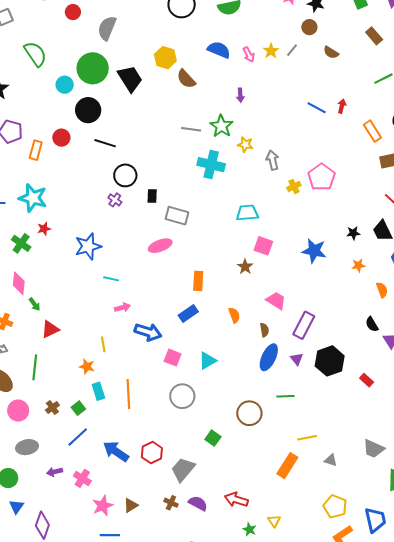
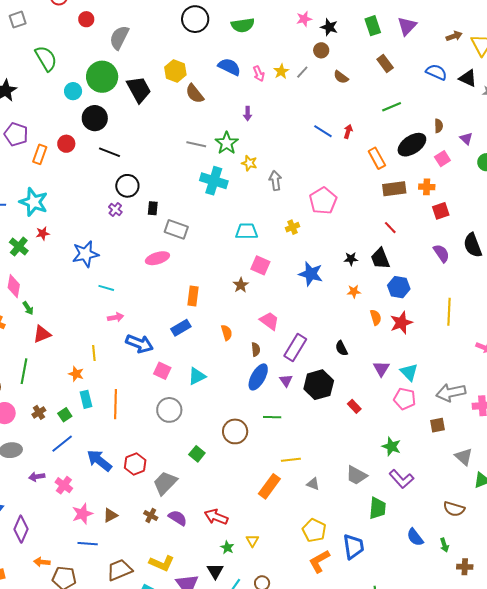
yellow cross: (294, 186) -> (293, 227), moved
black semicircle: (372, 324) -> (342, 348), moved

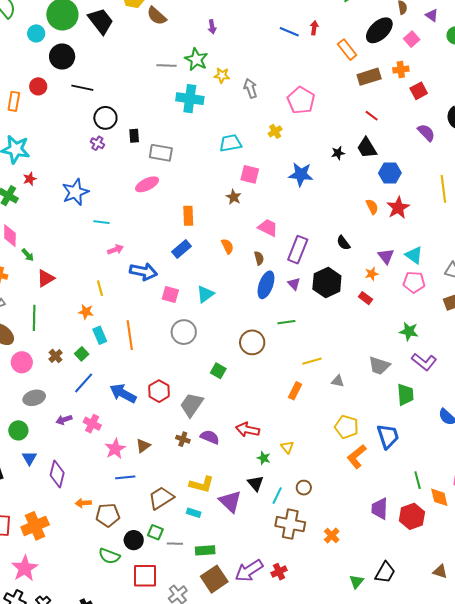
orange star: (354, 291) -> (372, 274), moved
orange rectangle: (269, 486) -> (295, 391), size x0.7

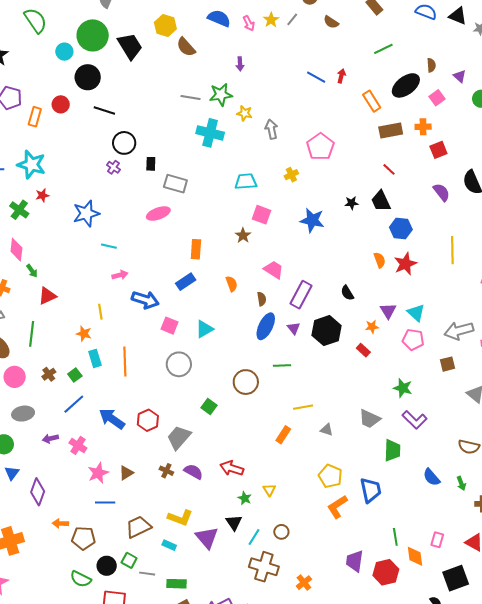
green star: (196, 59) -> (221, 95), turned 30

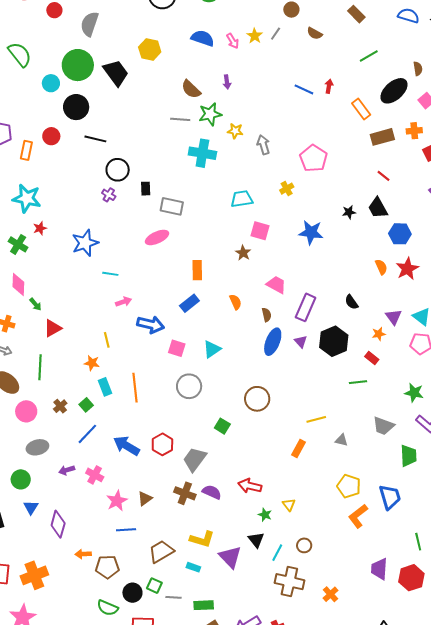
brown semicircle: (186, 47) -> (191, 89), moved
green line: (282, 366) -> (358, 382), moved
brown cross: (166, 471) -> (185, 493), size x1.5

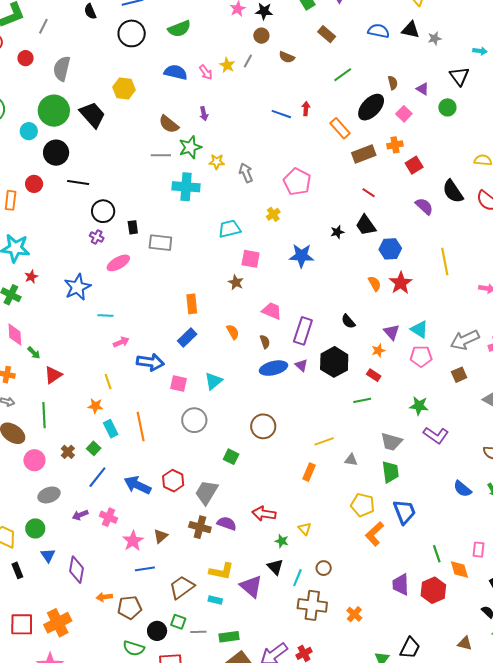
pink ellipse: (157, 237) -> (118, 263), moved
blue ellipse: (273, 342) -> (274, 368), turned 60
green trapezoid: (409, 456) -> (390, 472), moved

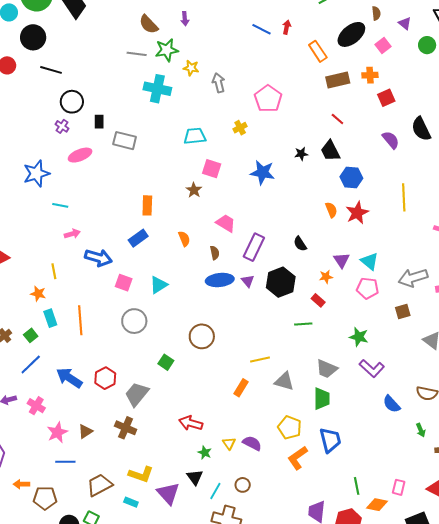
gray triangle: (351, 460) -> (284, 381), size x1.5
blue semicircle: (462, 489) -> (392, 404), moved
purple semicircle: (227, 523) -> (252, 443), moved
orange diamond: (459, 570) -> (377, 505), turned -70

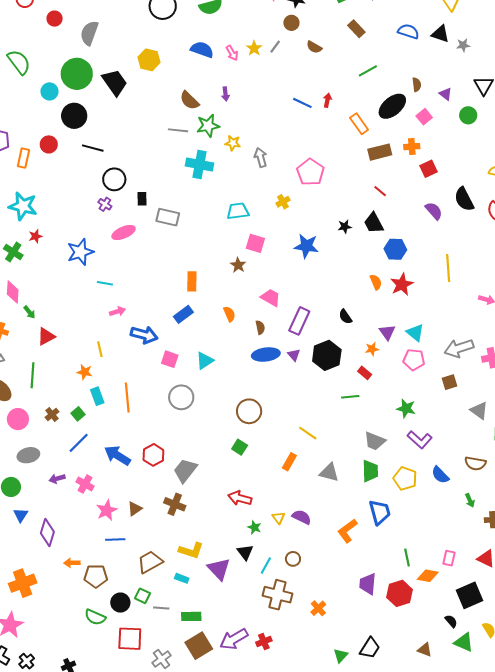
yellow line: (260, 359) -> (308, 433), turned 48
green square: (166, 362) -> (240, 447), moved
gray triangle: (284, 381) -> (329, 472), moved
yellow pentagon: (290, 428) -> (405, 478), moved

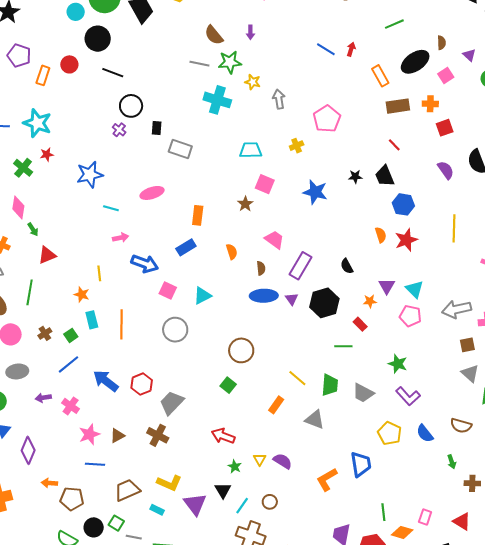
pink ellipse: (124, 233) -> (152, 193), moved
brown square: (449, 382) -> (467, 345), moved
green trapezoid: (370, 471) -> (330, 385), moved

